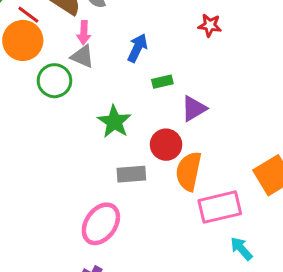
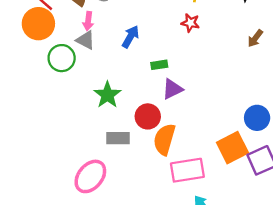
green rectangle: (162, 82) -> (159, 65), moved

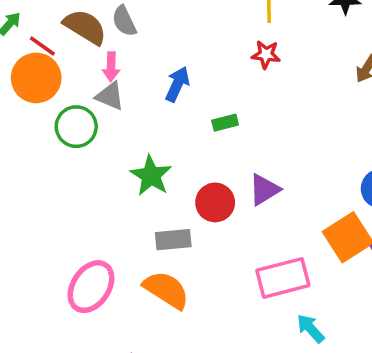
purple triangle: (172, 89) -> (264, 190), moved
orange semicircle: (164, 139) -> (166, 290), moved, turned 112
pink ellipse: (90, 176) -> (91, 287), moved

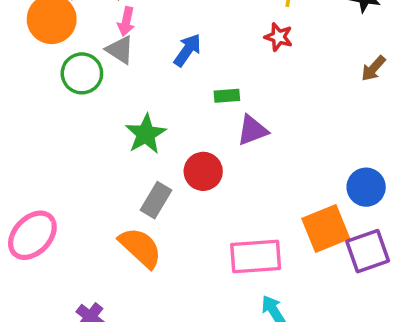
purple triangle: (264, 190) -> (252, 130), moved
gray rectangle: (173, 240) -> (156, 200), turned -64
pink ellipse: (91, 287) -> (32, 235), moved

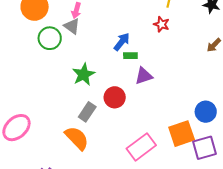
blue arrow: (187, 50) -> (122, 42), moved
pink rectangle: (256, 256) -> (141, 147), turned -36

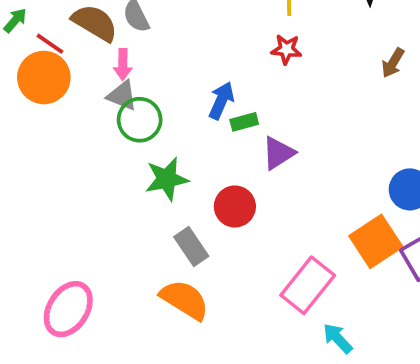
green circle: (50, 38) -> (140, 120), moved
green star: (84, 74) -> (167, 179), turned 30
gray rectangle: (87, 112) -> (191, 246), turned -54

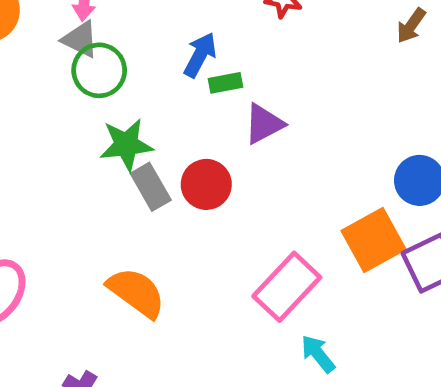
gray rectangle: (191, 246) -> (151, 187), moved

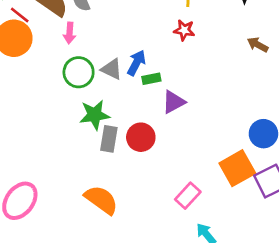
brown arrow: (411, 26) -> (258, 45), turned 84
gray triangle: (80, 39) -> (112, 69), moved
gray rectangle: (151, 187) -> (109, 139), turned 40
pink rectangle: (287, 287) -> (188, 196), size x0.7

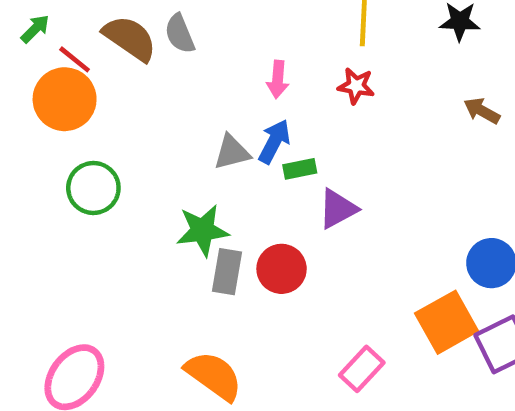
pink arrow: (69, 33) -> (278, 79), moved
gray triangle: (112, 69) -> (232, 152), turned -40
green circle: (79, 72) -> (93, 188), moved

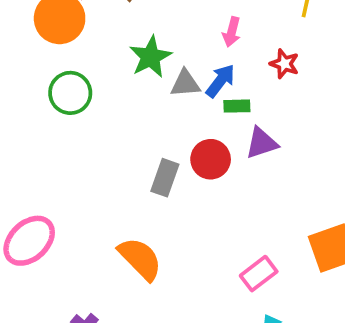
red star: (356, 86) -> (284, 64), moved
green star: (203, 230) -> (150, 57), moved, turned -30
red circle: (282, 269) -> (211, 159), moved

